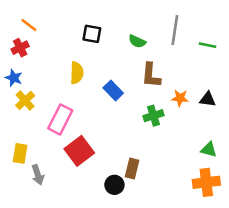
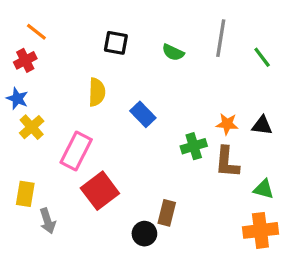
green line: (208, 45) -> (262, 57), turned 42
brown L-shape: (151, 75) -> (227, 162), moved

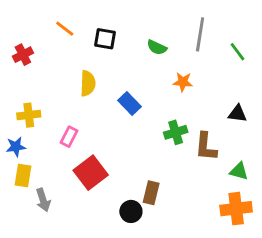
orange line: (36, 32) -> (65, 29), moved
blue star: (17, 99) -> (16, 147), moved, turned -30
orange star: (227, 124) -> (183, 82), moved
yellow cross: (32, 127) -> (29, 115), turned 35
pink rectangle: (76, 151) -> (69, 137), size x0.6

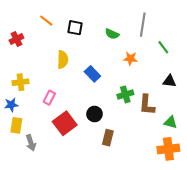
green line: (237, 52) -> (163, 47), moved
black circle: (131, 211) -> (94, 114), moved

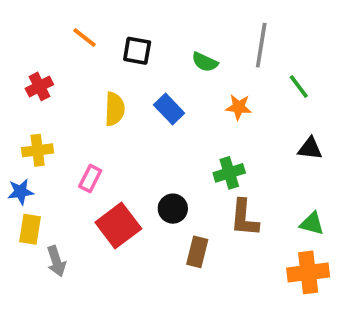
red cross: (16, 39) -> (39, 86), moved
blue rectangle: (92, 74) -> (169, 109), moved
brown L-shape: (147, 105) -> (244, 218), moved

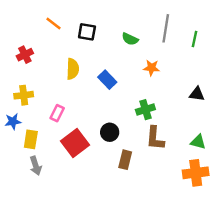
green line: (299, 86) -> (194, 39), moved, turned 49
blue rectangle: (169, 109) -> (107, 80), moved
yellow rectangle: (30, 229) -> (31, 139), moved

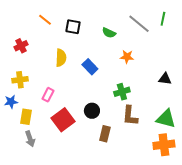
gray line: (166, 28) -> (139, 24), turned -60
green line: (194, 39) -> (163, 19), moved
green triangle: (198, 142) -> (166, 119), size x1.5

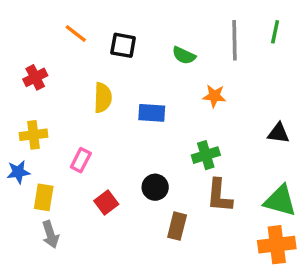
gray line: (139, 24) -> (235, 40), turned 50
blue rectangle: (90, 67) -> (152, 113), turned -42
red square: (63, 120) -> (106, 202), size x0.6

